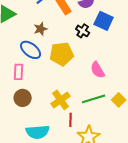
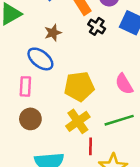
black cross: (83, 31) -> (97, 26), moved
yellow pentagon: (62, 54) -> (79, 86), moved

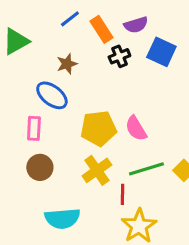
black cross: (97, 26) -> (119, 56), turned 35
pink semicircle: (124, 84) -> (136, 128), moved
red line: (90, 146) -> (122, 194), moved

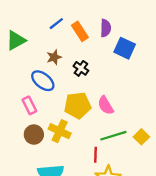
purple semicircle: (136, 25) -> (106, 28), turned -72
black cross: (119, 56) -> (81, 68), moved, turned -32
pink rectangle: (34, 128) -> (29, 105), turned -30
yellow cross: (97, 170) -> (60, 131), moved, turned -30

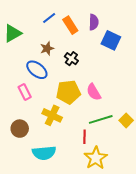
brown circle: (34, 135) -> (20, 129), moved

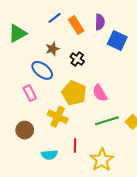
yellow pentagon: (68, 92) -> (74, 93), turned 30
red line: (85, 137) -> (75, 145), moved
cyan semicircle: (44, 153) -> (49, 155), size x0.7

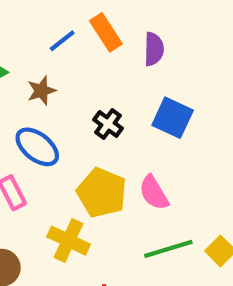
orange rectangle: (76, 25) -> (106, 32), moved
blue square: (117, 41) -> (173, 118), moved
brown star: (52, 49) -> (41, 91), moved

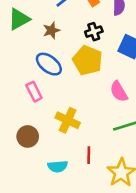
black cross: (108, 124) -> (94, 32), moved, turned 35
yellow pentagon: (102, 193) -> (88, 60), moved

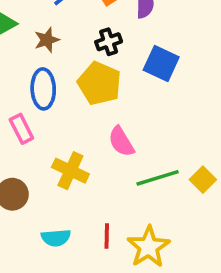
blue ellipse: (49, 64) -> (43, 89), turned 50
pink semicircle: (119, 92) -> (121, 142), moved
red line: (89, 155) -> (107, 236), moved

